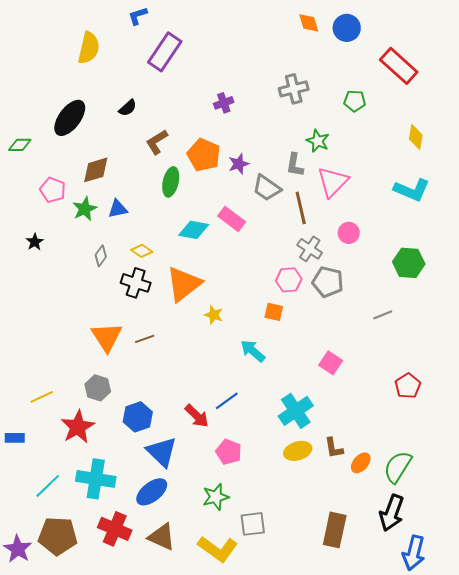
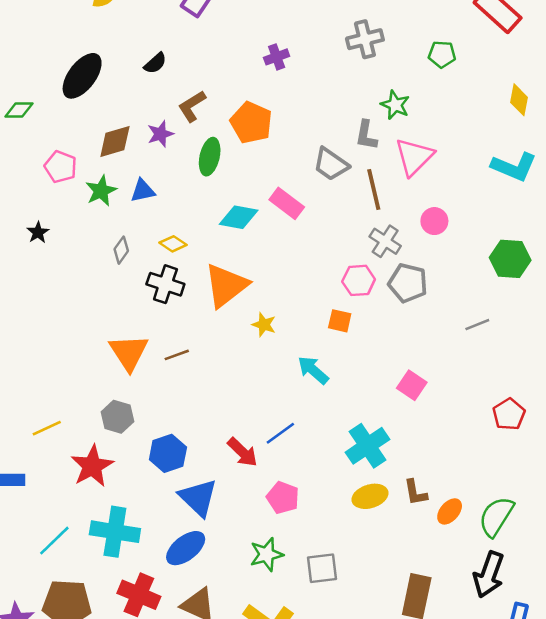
purple star: (239, 164) -> (160, 134), moved
gray square: (253, 524) -> (322, 568), moved

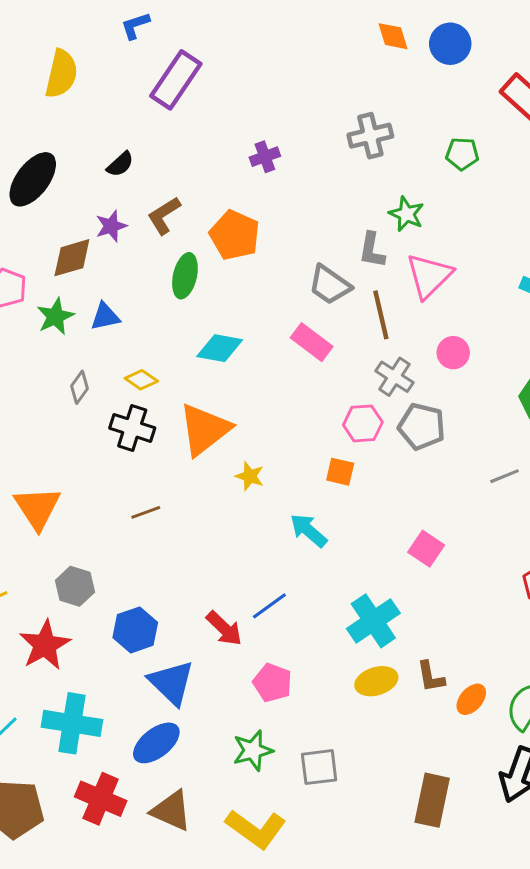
purple star: (160, 134) -> (111, 226), moved
pink rectangle: (287, 203) -> (312, 342), moved
orange triangle: (129, 352) -> (37, 508), moved

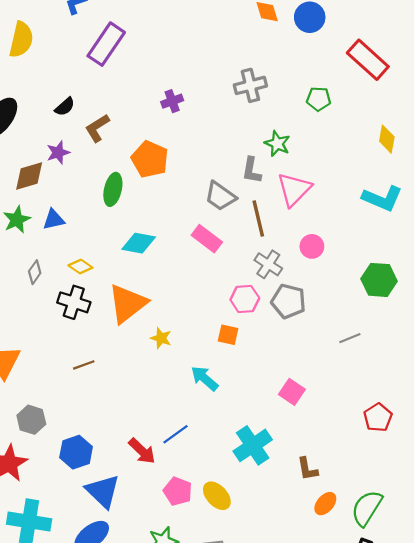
brown L-shape: (164, 216) -> (97, 128), moved
brown L-shape: (431, 677) -> (307, 469), moved
yellow ellipse: (376, 681) -> (217, 496), moved, turned 64

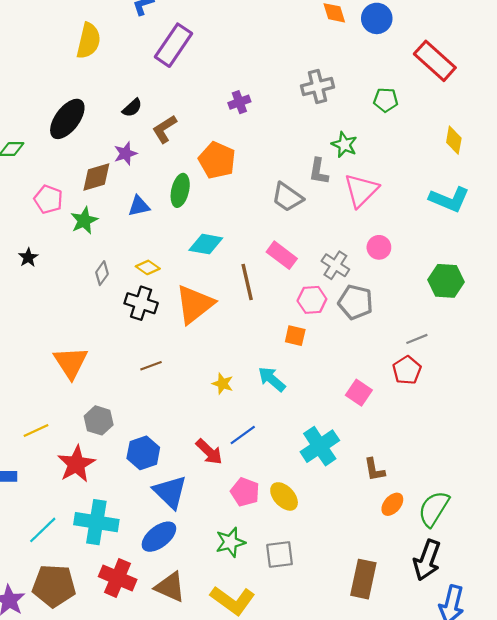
brown line: (258, 218) -> (247, 282), moved
blue triangle: (54, 220) -> (139, 206), moved
pink rectangle: (207, 239) -> (282, 255), moved
yellow star: (161, 338) -> (223, 384), moved
red pentagon: (378, 417) -> (407, 370), moved

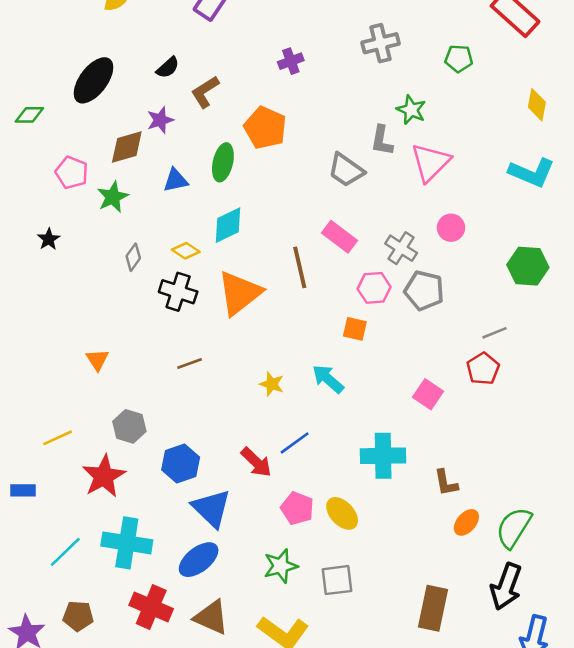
cyan diamond: (206, 244) -> (228, 225), moved, turned -36
orange triangle: (71, 362) -> (97, 360), size x0.6
cyan cross: (320, 446) -> (383, 456), turned 33
brown pentagon: (54, 586) -> (78, 616), size x0.6

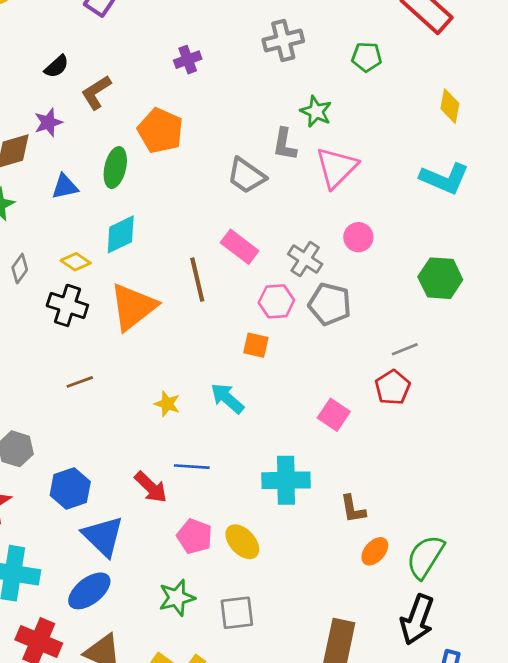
blue line: (295, 443) -> (192, 467), turned 40

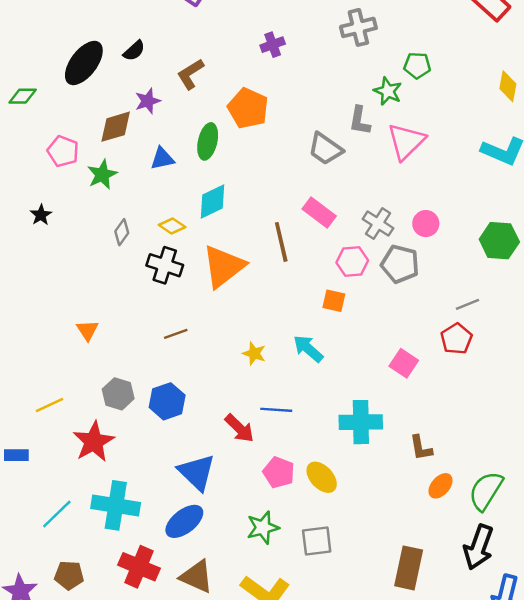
green pentagon: (367, 57) -> (417, 65), moved
black semicircle: (57, 66) -> (134, 51), moved
pink circle: (358, 237) -> (426, 224), moved
blue hexagon: (70, 488) -> (167, 401), moved

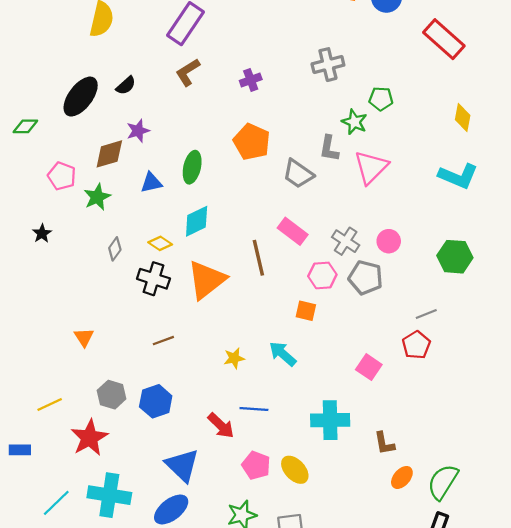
brown L-shape: (190, 74) -> (188, 72), moved
orange pentagon: (248, 108) -> (252, 142), moved
yellow star: (254, 353) -> (234, 358), turned -30

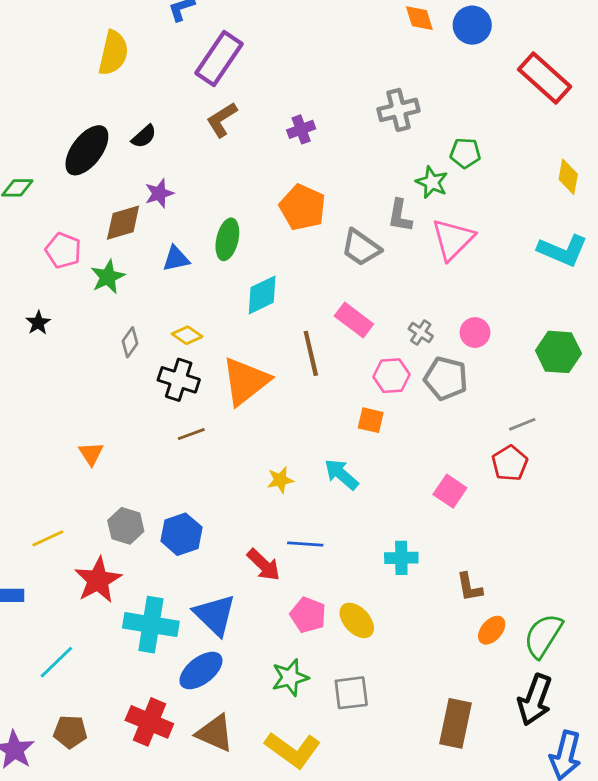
cyan diamond: (197, 221) -> (262, 295), moved
gray cross: (346, 241) -> (421, 333), size x0.7
brown line: (163, 341) -> (191, 434), moved
cyan cross: (330, 420) -> (401, 558), size x0.7
cyan cross: (109, 495) -> (151, 625), moved

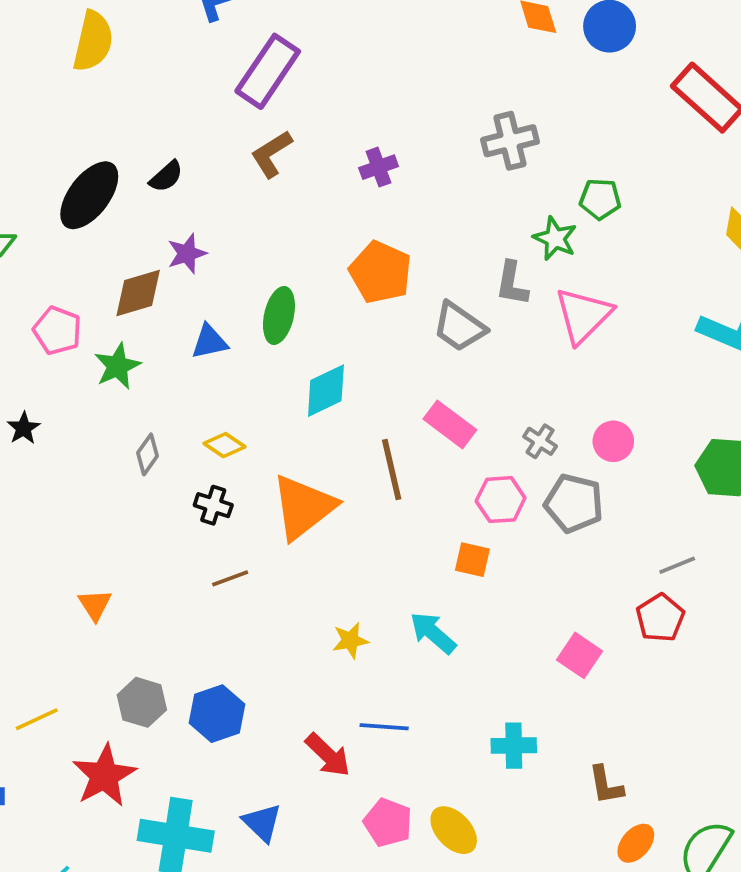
yellow semicircle: (113, 53) -> (93, 41), moved
black cross: (179, 380) -> (213, 505), size x0.7
blue triangle: (215, 615) -> (262, 823), size x0.7

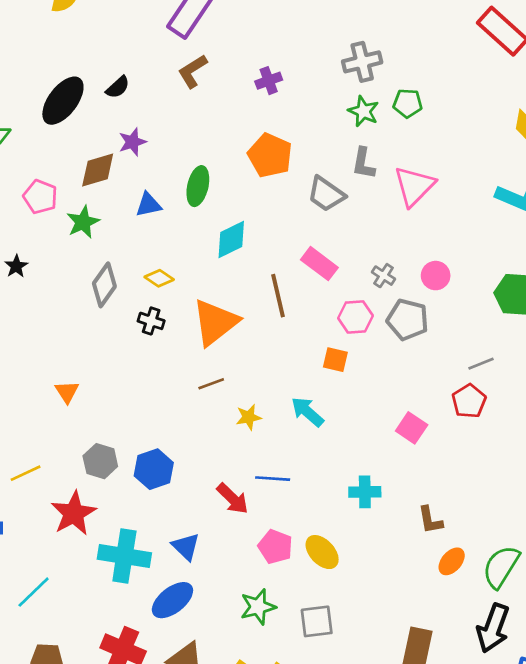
green pentagon: (600, 199) -> (408, 103), moved
green star: (555, 238) -> (363, 111), moved
gray diamond: (148, 454) -> (104, 285), size x1.5
brown line: (230, 578) -> (211, 384), moved

